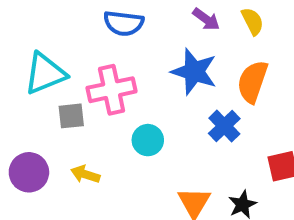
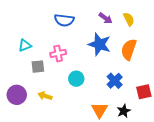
cyan triangle: (45, 74) -> (25, 45), size x0.6
pink cross: (112, 90) -> (58, 53), size x0.7
blue cross: (224, 126) -> (115, 81), moved

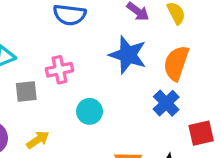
blue cross: (115, 81) -> (166, 103), moved
yellow arrow: (45, 96) -> (38, 140), turned 128

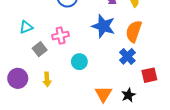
gray square: (26, 91) -> (40, 49), turned -32
yellow arrow: (38, 140) -> (47, 79), turned 120

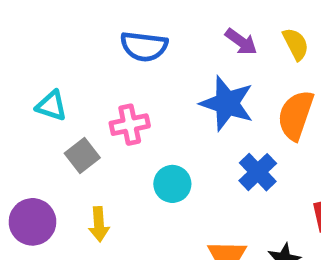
cyan triangle: (26, 27) -> (51, 106), turned 40
blue cross: (127, 56) -> (258, 172), moved

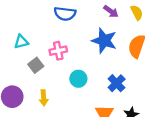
cyan triangle: (51, 106) -> (21, 42), turned -32
blue cross: (258, 172) -> (117, 83), moved

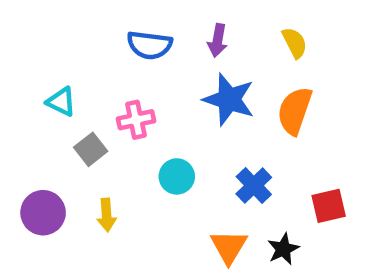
purple arrow: (111, 11) -> (218, 40), moved, turned 64
cyan triangle: (21, 42) -> (61, 102), turned 40

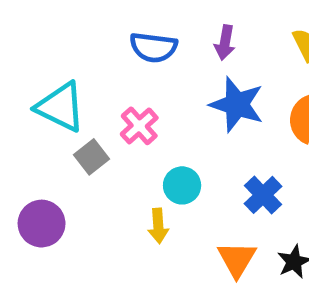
cyan triangle: (61, 102) -> (61, 107), size x1.6
pink cross: (136, 120) -> (139, 126), turned -30
yellow arrow: (107, 215) -> (158, 226), moved

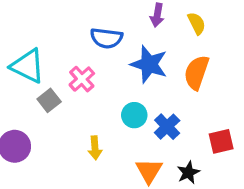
purple arrow: (225, 43) -> (157, 15), moved
blue semicircle: (153, 47) -> (106, 38), moved
cyan circle: (182, 185) -> (134, 115), moved

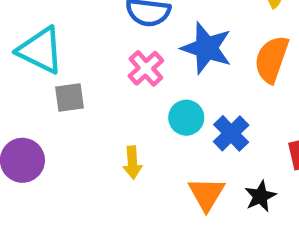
pink cross: (82, 79) -> (146, 68), moved
gray square: (49, 100) -> (70, 97), turned 30

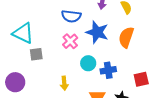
blue cross: (231, 133) -> (108, 70), turned 35

